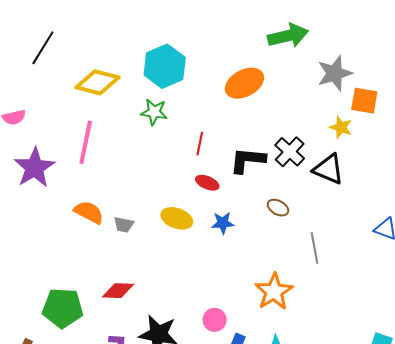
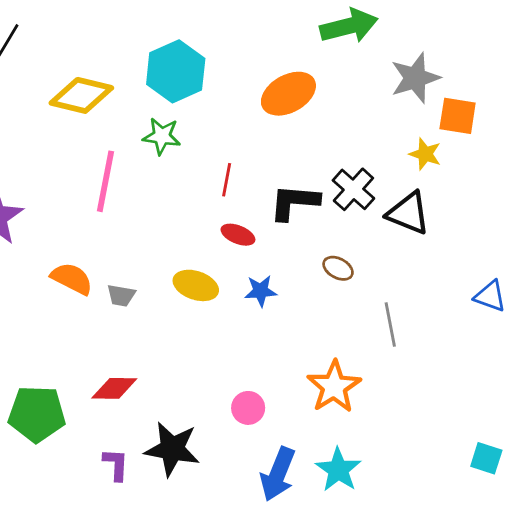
pink line: (86, 142) -> (105, 181), moved
pink circle: (215, 320) -> (248, 408), moved

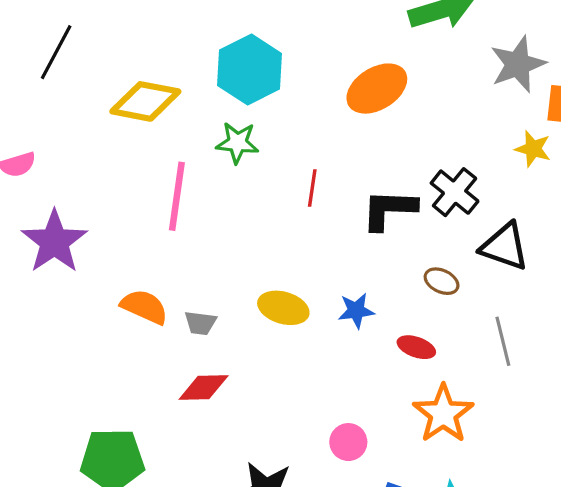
black triangle: (408, 213) -> (505, 246), moved
red ellipse: (238, 235) -> (416, 347), moved
red diamond: (114, 388) -> (204, 388), moved

